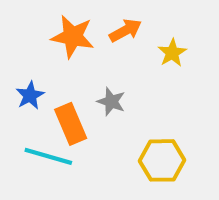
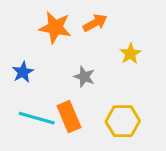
yellow star: (172, 53) -> (130, 54), moved
orange rectangle: (71, 124) -> (69, 117), moved

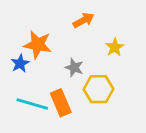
orange star: (55, 28) -> (38, 45), moved
yellow hexagon: (123, 121) -> (98, 89), moved

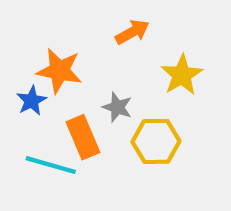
yellow star: (115, 47) -> (182, 75), size x1.4
orange rectangle: (61, 103) -> (83, 137), moved

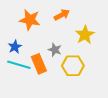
orange star: (59, 71) -> (30, 20), moved
cyan line: (51, 165) -> (19, 65), moved

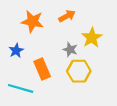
gray star: (55, 50) -> (70, 49), moved
cyan line: (19, 65) -> (21, 88), moved

